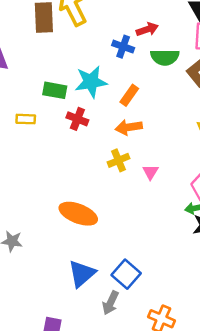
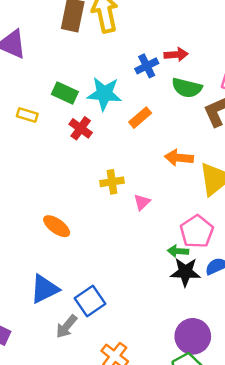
blue cross: (123, 47) -> (147, 66), turned 30
orange arrow: (129, 127) -> (179, 158), moved
orange ellipse: (78, 214) -> (57, 226), size x0.7

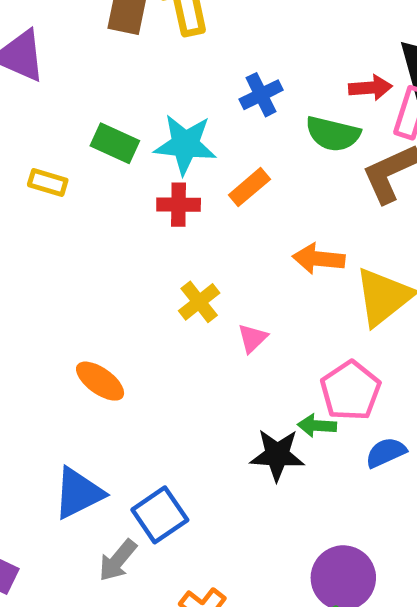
red arrow: (176, 55) -> (370, 88), moved
red cross: (81, 128) -> (179, 205), moved, turned -35
yellow cross: (112, 182) -> (199, 302), turned -30
black star: (185, 272) -> (277, 455), moved

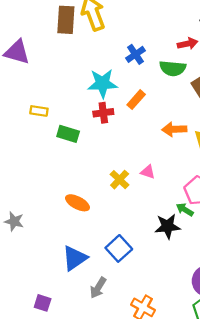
green rectangle: (115, 143) -> (68, 134), moved
yellow cross: (199, 302) -> (120, 180), moved
pink triangle: (252, 338) -> (148, 172), turned -49
green arrow: (317, 426) -> (185, 210), turned 36
blue square: (160, 515) -> (119, 248), moved

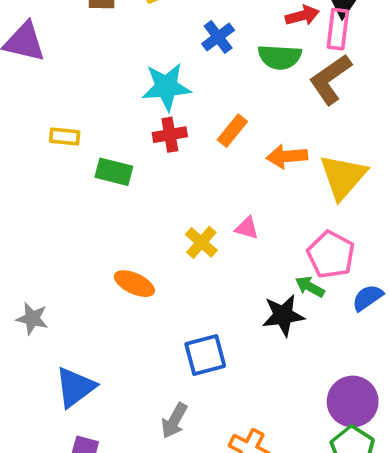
orange rectangle: (136, 100) -> (232, 131), moved
blue square: (119, 248) -> (205, 355), turned 30
blue triangle: (75, 258) -> (75, 387), moved

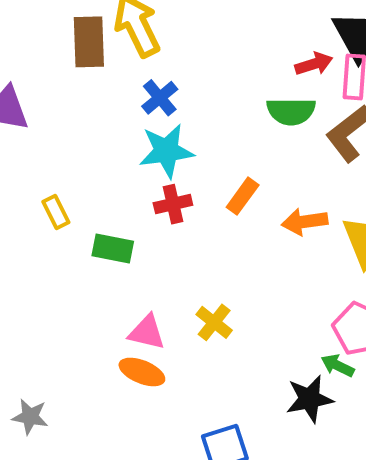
blue cross: (218, 37) -> (160, 98), moved
yellow rectangle: (65, 136) -> (56, 212), turned 60
pink triangle: (247, 228) -> (147, 332), moved, size x1.4

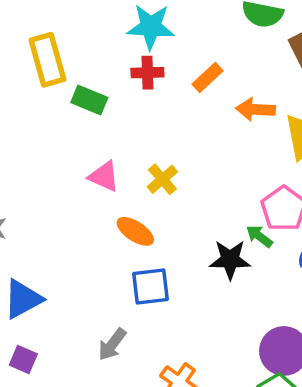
yellow rectangle: (56, 212) -> (47, 60), size x1.8
orange ellipse: (142, 372) -> (135, 231), moved

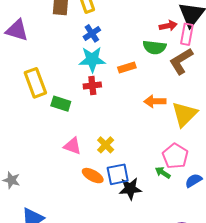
orange rectangle: (207, 77) -> (127, 68), moved, turned 30
black star: (230, 260) -> (130, 189), moved
blue square: (151, 286) -> (118, 174), moved

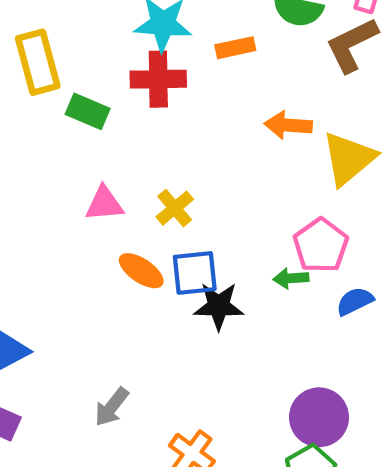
red cross: (92, 85) -> (158, 79), size x1.4
pink triangle: (73, 146) -> (104, 204), turned -30
green arrow: (163, 173) -> (291, 278), turned -42

